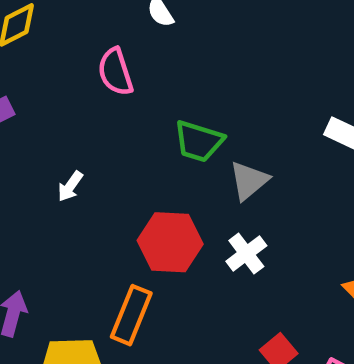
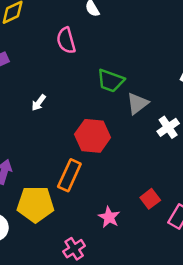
white cross: (246, 253) -> (168, 127), moved

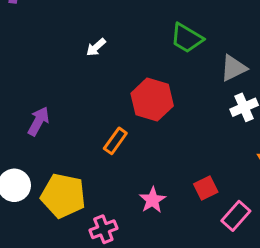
gray triangle: (137, 104) -> (233, 68), moved
orange rectangle: (69, 175) -> (115, 141), size x0.7
yellow pentagon: (36, 204) -> (63, 196), moved

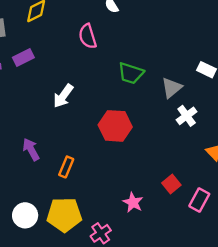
white arrow: (96, 47) -> (63, 96), size x1.5
purple arrow: (39, 121) -> (31, 149), moved, turned -45
orange rectangle: (115, 141) -> (66, 167), moved

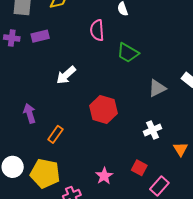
green trapezoid: (131, 73) -> (128, 53), moved
white cross: (187, 116) -> (152, 130), moved
red square: (171, 184) -> (139, 168), turned -35

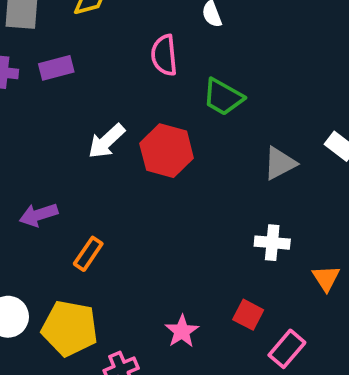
red hexagon: (103, 109) -> (167, 151), moved
purple arrow: (30, 113) -> (39, 215), turned -90
white cross: (152, 130) -> (272, 243), turned 30

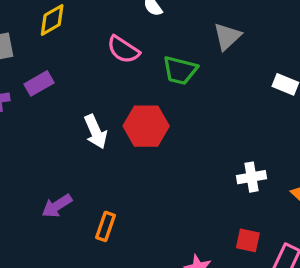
pink semicircle: (164, 55) -> (123, 50), turned -36
white arrow: (106, 141) -> (96, 132), turned -56
gray triangle: (280, 163) -> (227, 36), moved

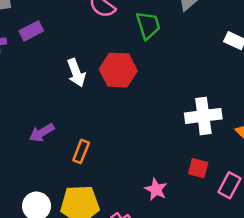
green trapezoid: (180, 70) -> (148, 25), turned -124
white cross: (252, 177) -> (203, 116), size x1.5

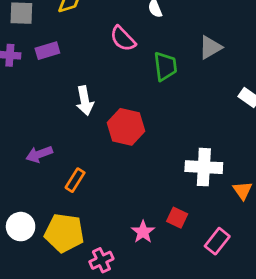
red hexagon: (118, 70) -> (126, 127), moved
red square: (198, 168) -> (177, 218), moved

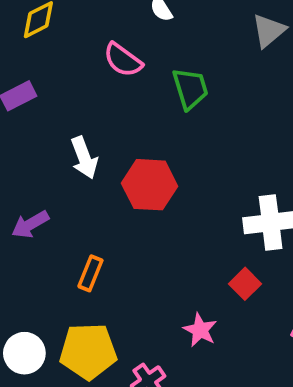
gray triangle: (210, 47) -> (269, 31), moved
purple arrow: (39, 154) -> (30, 224), moved
red square: (177, 218) -> (245, 284), moved, turned 30

